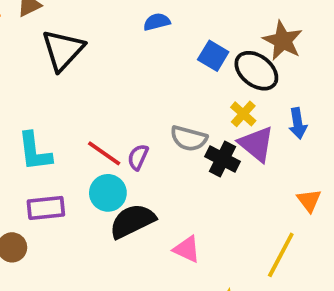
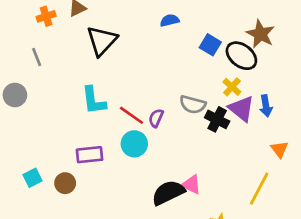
blue arrow: (298, 123) -> (266, 106), moved
cyan L-shape: (35, 152) -> (94, 100), moved
black semicircle: (132, 221) -> (168, 193), moved

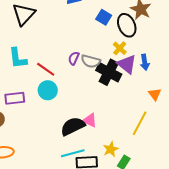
black ellipse: (241, 56) -> (127, 25), turned 30
purple semicircle: (156, 118) -> (74, 58), moved
black cross: (217, 119) -> (109, 72), size x1.4

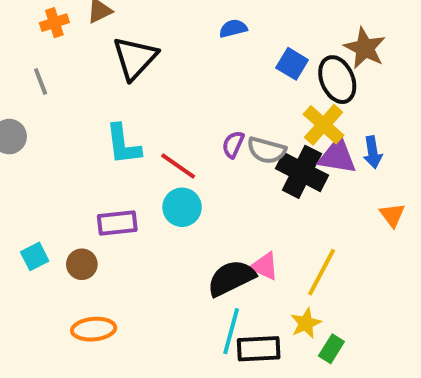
yellow cross: (120, 48) -> (324, 125), size x1.5
purple triangle: (127, 64) -> (337, 156), turned -30
yellow line: (140, 123) -> (322, 272), moved
cyan line: (73, 153) -> (231, 331), turned -60

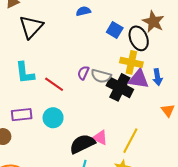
yellow cross: (324, 125) -> (131, 62), turned -30
cyan circle: (182, 207) -> (53, 118), moved

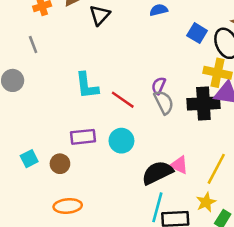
black triangle: (31, 27) -> (100, 15), moved, size x0.7
gray semicircle: (101, 76) -> (164, 102), moved, turned -132
black cross: (120, 87) -> (203, 104), turned -30

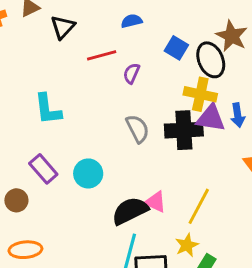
purple semicircle: (159, 86) -> (132, 73), moved
red line: (123, 100) -> (102, 55), moved, turned -50
purple rectangle: (83, 137) -> (43, 169), turned 55

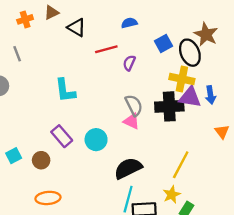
black triangle: (63, 27) -> (77, 27), turned -42
blue square: (176, 48) -> (164, 43), turned 30
pink triangle: (155, 202) -> (132, 121), moved

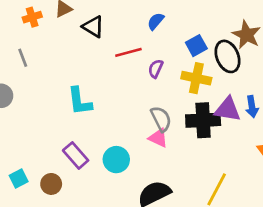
blue semicircle: (129, 23) -> (156, 21), turned -35
yellow cross: (182, 79) -> (196, 78), moved

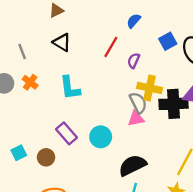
orange cross: (32, 17) -> (30, 82), moved, turned -35
black triangle: (93, 27) -> (62, 42), moved
red line: (128, 52) -> (111, 47), turned -45
yellow cross: (196, 78) -> (150, 88), moved
pink triangle: (158, 138) -> (136, 119), turned -36

